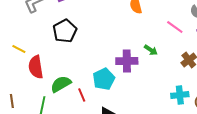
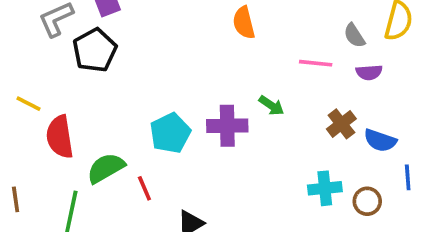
pink line: (175, 27) -> (316, 63), turned -30
black pentagon: (65, 31) -> (95, 50), moved
cyan pentagon: (104, 79) -> (170, 133), moved

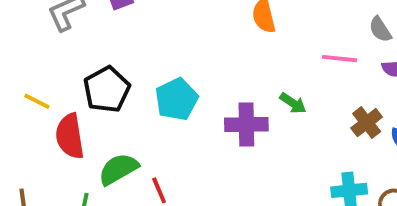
black pentagon: (95, 50) -> (107, 90), moved
cyan pentagon: (170, 133) -> (177, 99), moved

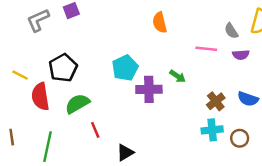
cyan pentagon: (177, 99) -> (125, 68), moved
brown cross: (367, 123) -> (216, 101), moved
green semicircle: (118, 169) -> (77, 104), moved

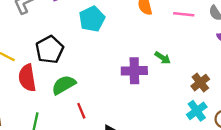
pink line: (206, 49) -> (184, 14), moved
cyan pentagon: (125, 68) -> (92, 19), moved
cyan cross: (212, 130) -> (197, 111), turned -30

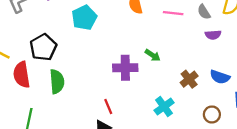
green semicircle: (64, 85) -> (57, 81), turned 115
red line: (81, 111) -> (108, 107), moved
cyan cross: (197, 111) -> (164, 107), moved

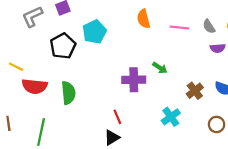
black pentagon: (43, 47) -> (63, 46), moved
red semicircle: (22, 75) -> (35, 86), turned -75

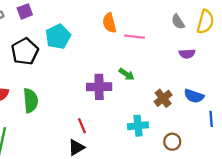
gray semicircle: (209, 26) -> (178, 22), moved
pink line: (180, 27) -> (135, 37), moved
cyan cross: (171, 117) -> (138, 126), turned 30
brown circle: (217, 124) -> (172, 142), moved

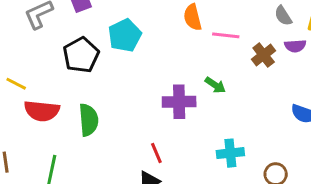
purple semicircle: (187, 54) -> (295, 46), moved
brown cross: (163, 98) -> (264, 55), moved

